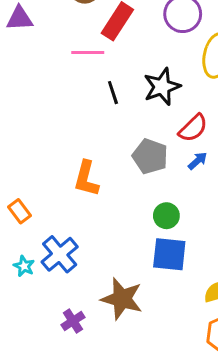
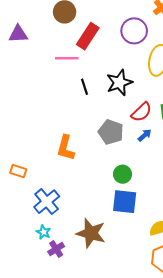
orange rectangle: (20, 211) -> (18, 171), turned -35
cyan star: (24, 266) -> (43, 232), moved

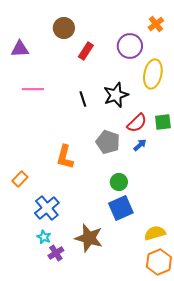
red rectangle: (88, 36) -> (86, 51), size x0.7
pink line: (67, 58) -> (33, 89), moved
orange rectangle: (18, 171) -> (20, 179), turned -63
blue square: (125, 202) -> (121, 208), turned -30

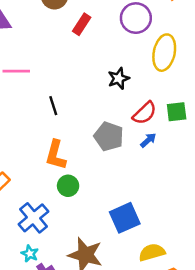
black star: (116, 95) -> (119, 78), size x0.7
black line: (83, 99) -> (53, 106), moved
green circle: (119, 182) -> (68, 186), moved
yellow semicircle: (155, 233) -> (152, 252), moved

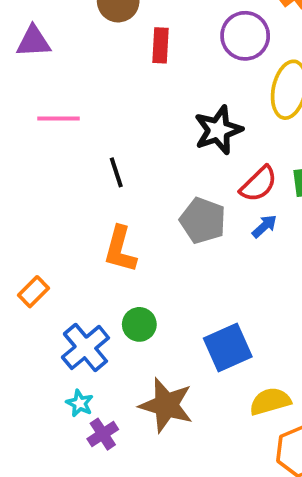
red rectangle: (82, 24) -> (160, 45), turned -30
black star: (119, 78) -> (218, 130), size x1.4
green circle: (68, 186) -> (139, 324), moved

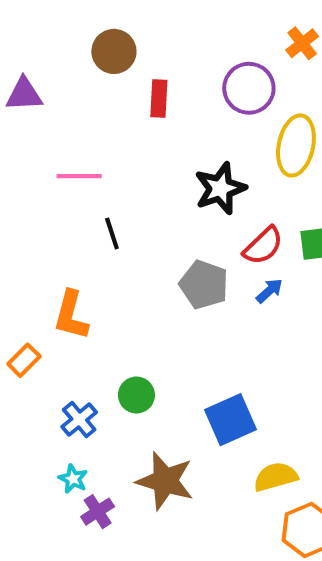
pink line: (59, 119) -> (79, 176), moved
orange L-shape: (120, 249) -> (71, 315), moved
blue cross: (85, 347) -> (79, 420), size x0.7

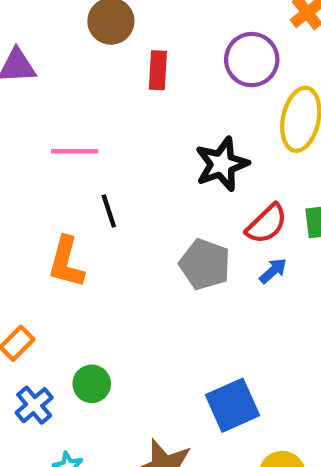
orange L-shape: (71, 315) -> (66, 262), moved
green circle: (136, 395) -> (92, 384), moved
blue cross: (79, 420) -> (34, 405), moved

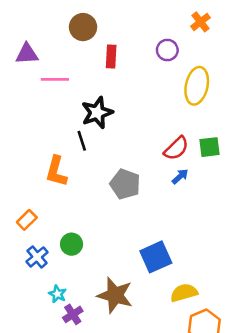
purple circle: (252, 60) -> (167, 50), size x0.7
pink line: (75, 151) -> (55, 79), moved
black star: (222, 164) -> (97, 113), moved
gray pentagon: (205, 264) -> (125, 184), moved

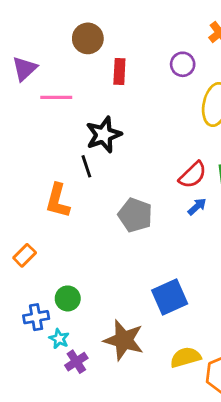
purple triangle: (27, 54) -> (25, 69), turned -40
green circle: (72, 244) -> (68, 298), moved
blue cross: (37, 257) -> (36, 317), moved, turned 30
yellow semicircle: (184, 293) -> (186, 357), moved

